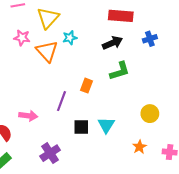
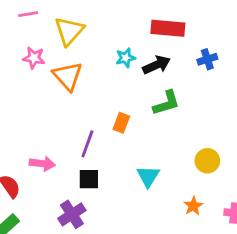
cyan star: (70, 38) -> (126, 58), moved
black square: (81, 127) -> (89, 179), moved

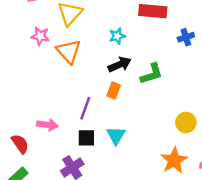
black arrow: (157, 65) -> (120, 64), moved
cyan triangle: (148, 176) -> (116, 135), moved
orange star: (193, 206) -> (174, 160), size x1.6

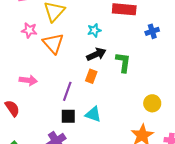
green L-shape: (152, 74) -> (123, 62), turned -65
pink arrow: (47, 125) -> (28, 80), moved
cyan triangle: (116, 135) -> (93, 114), turned -42
red semicircle: (20, 144) -> (12, 108), moved

